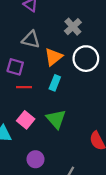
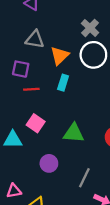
gray cross: (73, 27) -> (90, 28), moved
green triangle: (56, 119) -> (74, 133), moved, turned -40

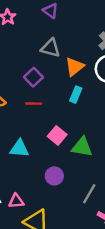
purple square: (21, 69) -> (33, 77), turned 30
red line: (31, 89) -> (34, 104), moved
pink square: (36, 123) -> (57, 135), moved

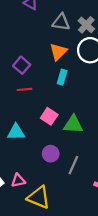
gray triangle: (50, 48) -> (61, 22), moved
gray line: (89, 194) -> (73, 165), moved

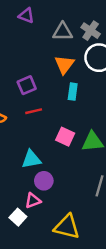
purple square: (22, 65) -> (27, 85), turned 35
purple circle: (51, 154) -> (44, 181), moved
pink triangle: (18, 180) -> (33, 201), moved

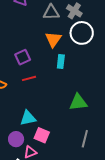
pink square: (65, 137) -> (42, 135), moved
purple circle: (44, 181) -> (16, 139), moved

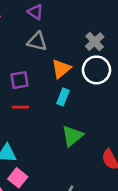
gray triangle: (51, 12) -> (37, 42), moved
green triangle: (78, 102) -> (72, 136), moved, turned -48

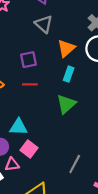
gray triangle: (37, 42) -> (44, 24), turned 30
green triangle: (72, 136) -> (66, 104), moved

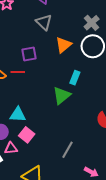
cyan rectangle: (69, 74) -> (75, 78), moved
red line: (30, 84) -> (18, 72), moved

